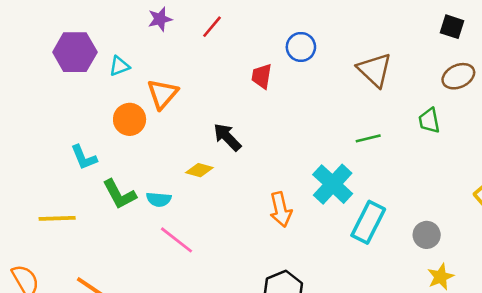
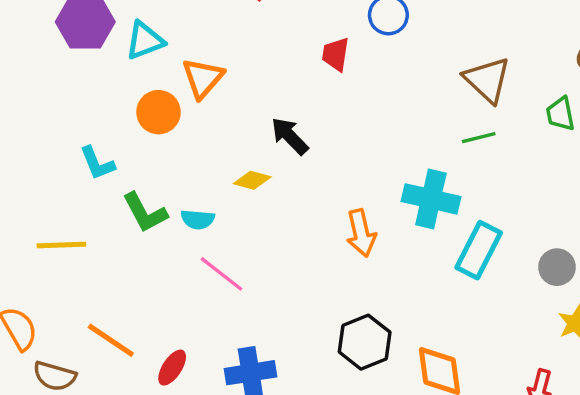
cyan triangle: (119, 66) -> (145, 41), size x1.4
brown triangle: (375, 70) -> (487, 80), moved
cyan cross: (333, 184) -> (431, 199), turned -30

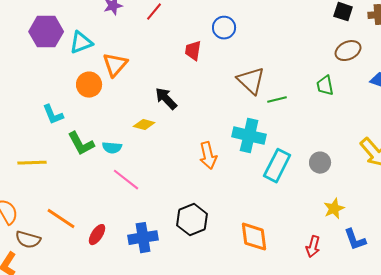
brown triangle: (487, 80) -> (251, 81), moved
gray circle: (557, 267) -> (320, 163), moved
black hexagon: (365, 342) -> (192, 220), moved

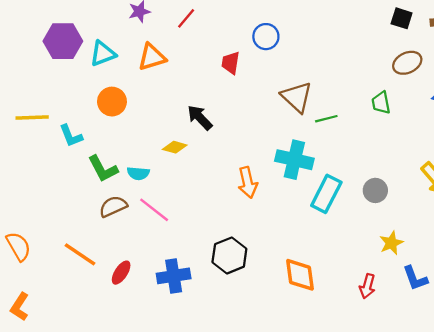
orange triangle: (115, 65) -> (152, 57), moved, turned 32
yellow line: (32, 163) -> (32, 118), moved
brown semicircle: (28, 240) -> (113, 206), moved, turned 140

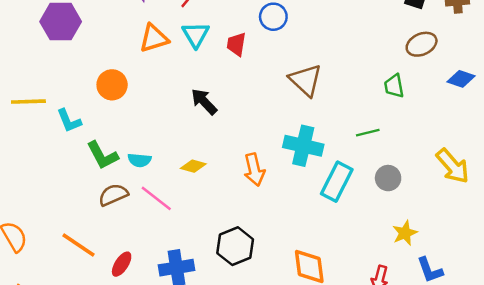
cyan triangle: (103, 54) -> (196, 35), moved, turned -40
green line: (326, 119) -> (368, 133), moved
yellow diamond: (175, 147) -> (193, 166), moved

